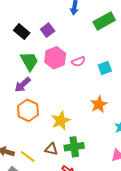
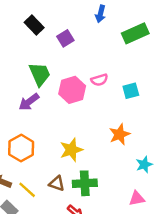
black rectangle: (22, 32) -> (34, 25), moved
pink hexagon: (55, 58) -> (72, 90), moved
orange hexagon: (28, 110) -> (21, 148), moved

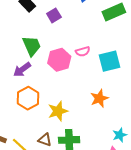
cyan square: (131, 91) -> (110, 61), size x1.5
orange hexagon: (21, 148) -> (28, 98), moved
cyan star: (144, 165) -> (120, 135), moved

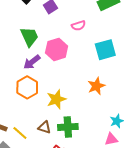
pink semicircle: (83, 51) -> (78, 26), moved
purple arrow: (22, 70) -> (32, 62), moved

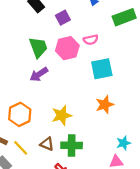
pink hexagon: (57, 49) -> (67, 48), moved
cyan square: (105, 50) -> (102, 69), moved
orange hexagon: (27, 87) -> (20, 114), moved

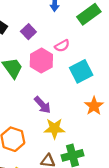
purple arrow: (39, 74) -> (42, 105), moved, turned -84
yellow star: (62, 115) -> (54, 128), turned 30

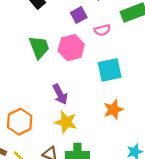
purple square: (28, 32) -> (79, 15), moved
pink semicircle: (62, 46) -> (102, 30), moved

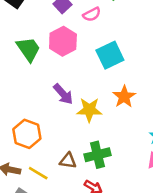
yellow star: (66, 122) -> (89, 110), moved

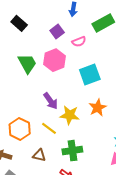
brown triangle: (68, 161) -> (39, 155), moved
yellow line: (38, 173) -> (49, 128), moved

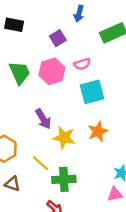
black rectangle: (19, 23) -> (14, 25), turned -35
pink semicircle: (79, 42) -> (82, 64), moved
yellow line: (49, 128) -> (41, 163), moved
brown triangle: (39, 155) -> (12, 184), moved

